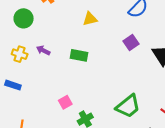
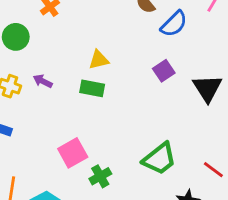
yellow triangle: (90, 19) -> (99, 60), moved
pink square: (65, 102) -> (73, 153), size x1.5

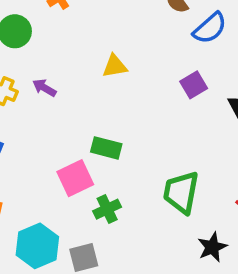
green rectangle: (92, 88) -> (106, 148), moved
green trapezoid: (159, 159) -> (181, 192), turned 135

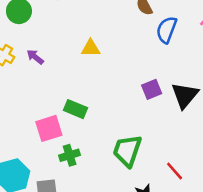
blue semicircle: (210, 28) -> (167, 30), turned 144
purple square: (194, 85) -> (152, 89), moved

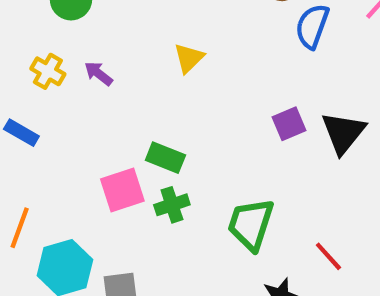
yellow triangle: (91, 48) -> (189, 58), turned -42
green cross: (70, 155) -> (172, 205), moved

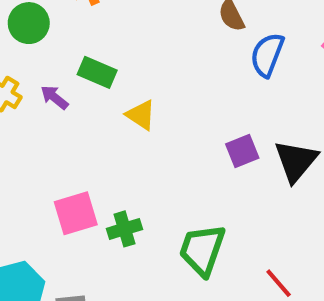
yellow triangle: (189, 58) -> (141, 115), moved, turned -44
green rectangle: (165, 158) -> (97, 72), moved

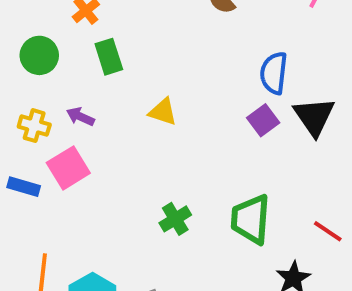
blue semicircle: (267, 55) -> (274, 73), moved
green rectangle: (97, 72) -> (109, 57), moved, turned 64
pink square: (76, 213) -> (68, 168), moved

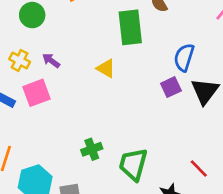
green rectangle: (109, 57) -> (130, 27), moved, size x1.5
green cross: (175, 219) -> (92, 149), moved
green trapezoid: (251, 219) -> (133, 164), moved

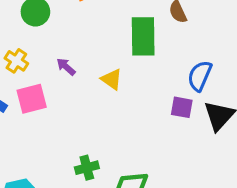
purple arrow: (51, 61) -> (66, 67), moved
purple square: (171, 87) -> (182, 107), turned 30

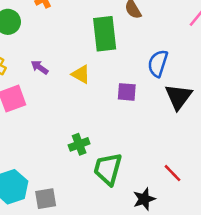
purple square: (182, 107) -> (127, 92), moved
green cross: (87, 168) -> (79, 144), moved

